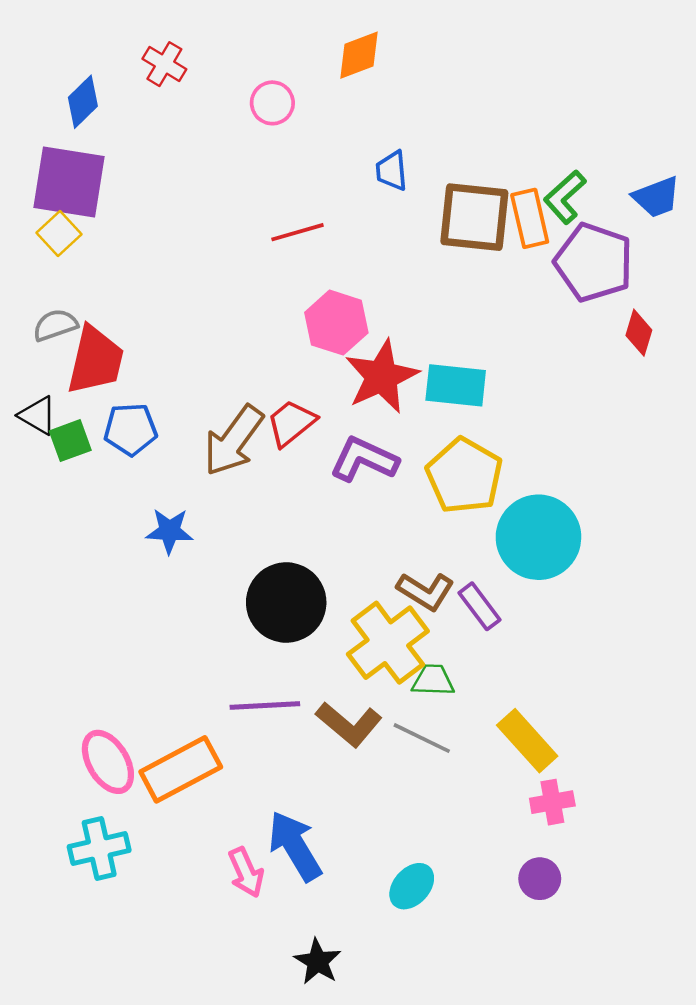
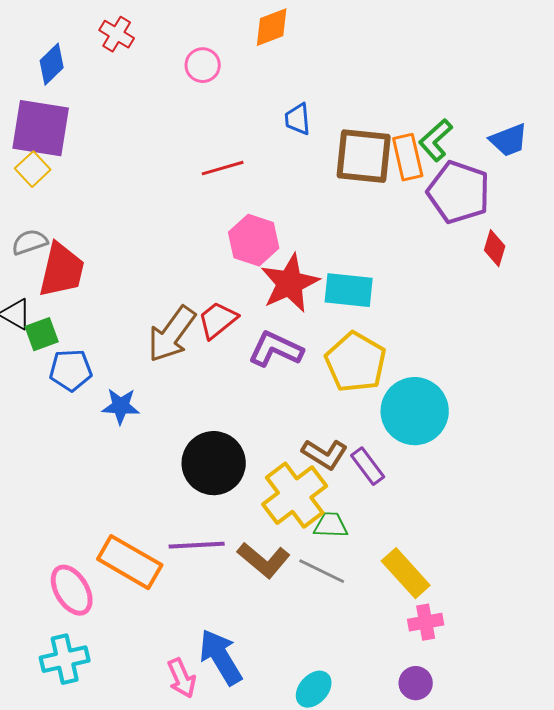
blue pentagon: (131, 429) -> (71, 370), moved
orange rectangle: (181, 769) -> (130, 562), moved, turned 58

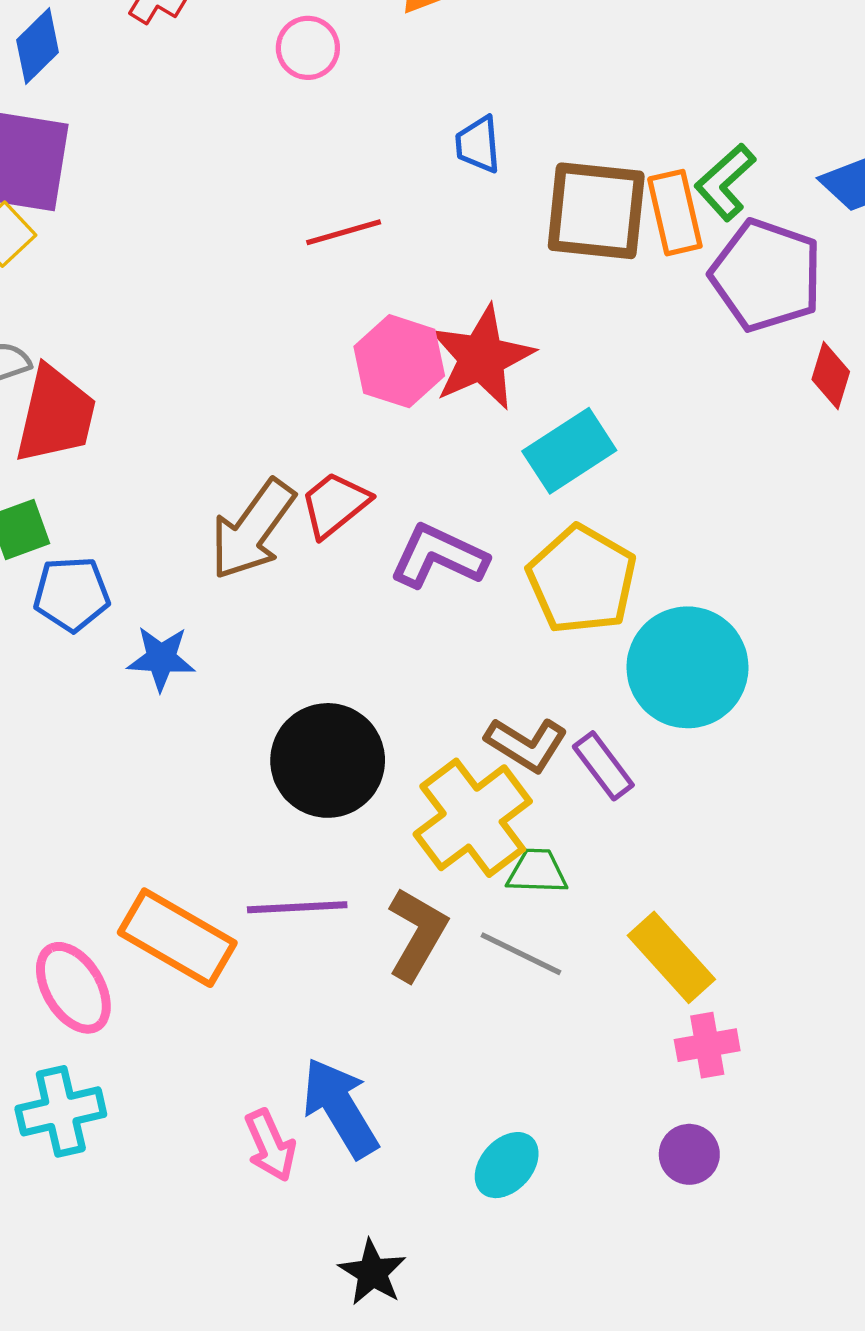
red star: (290, 283) -> (482, 358), moved
cyan rectangle: (349, 290) -> (569, 451), turned -39
brown L-shape: (264, 560) -> (417, 934), turned -100

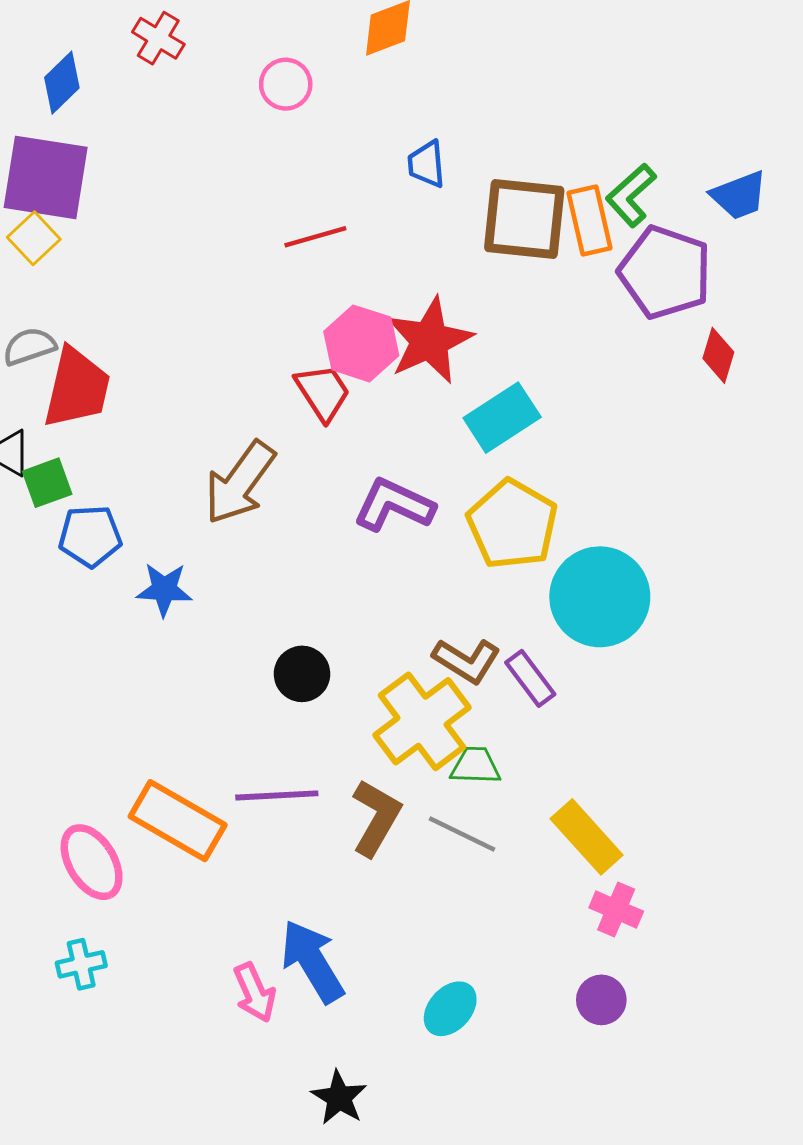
red trapezoid: (335, 504) -> (323, 392), moved, turned 96
black circle: (328, 760) -> (302, 674), size x0.6
pink cross: (707, 1045) -> (616, 909), turned 33
cyan cross: (61, 1111) -> (81, 964), size x0.7

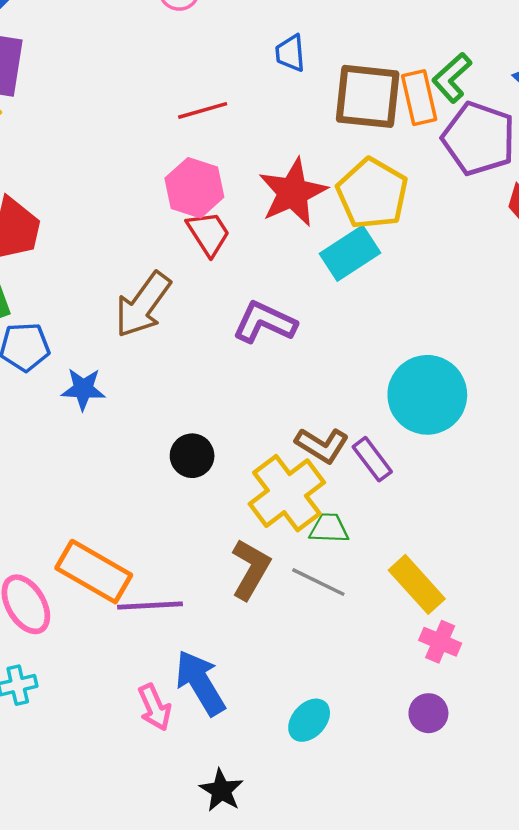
pink hexagon: (361, 343) -> (194, 188), moved
yellow pentagon: (512, 524) -> (372, 194), moved
purple line: (277, 795) -> (150, 606), moved

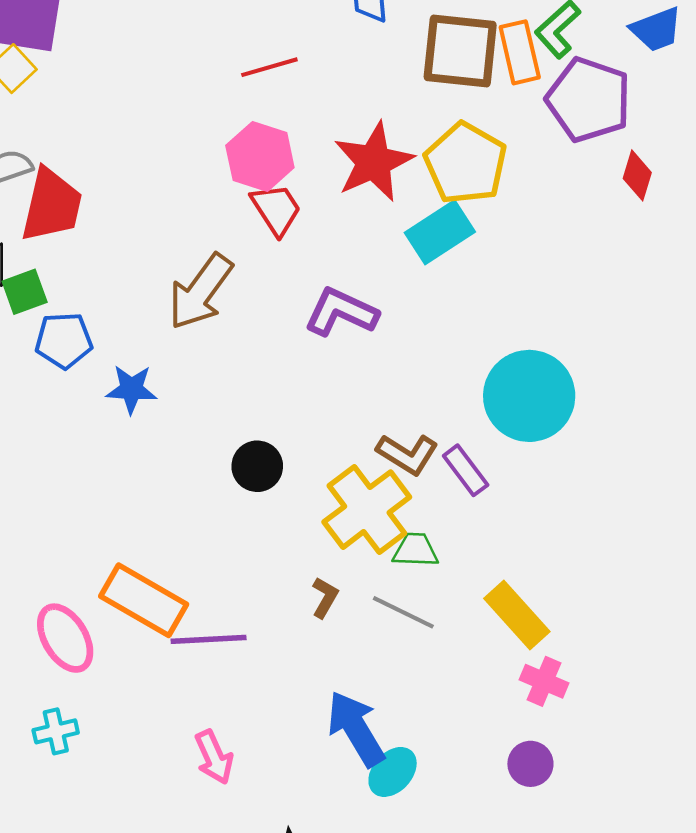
brown L-shape: (251, 569) -> (325, 597), size x0.6
blue arrow: (200, 683) -> (356, 729), moved

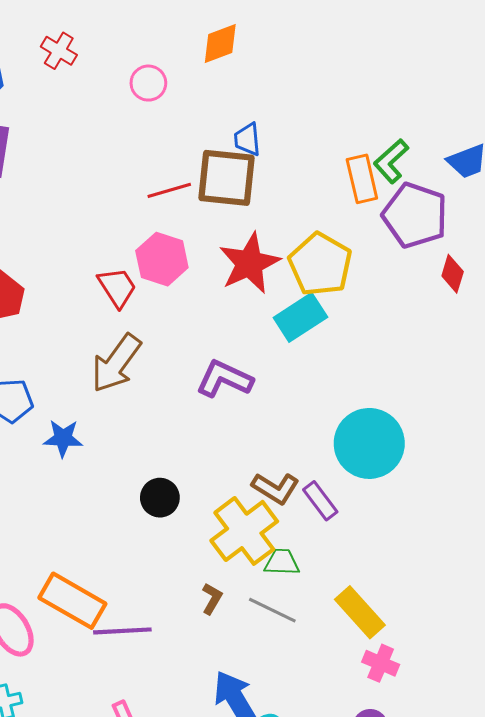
brown square: (460, 51) -> (227, 178), moved
red trapezoid: (276, 209) -> (117, 287), moved

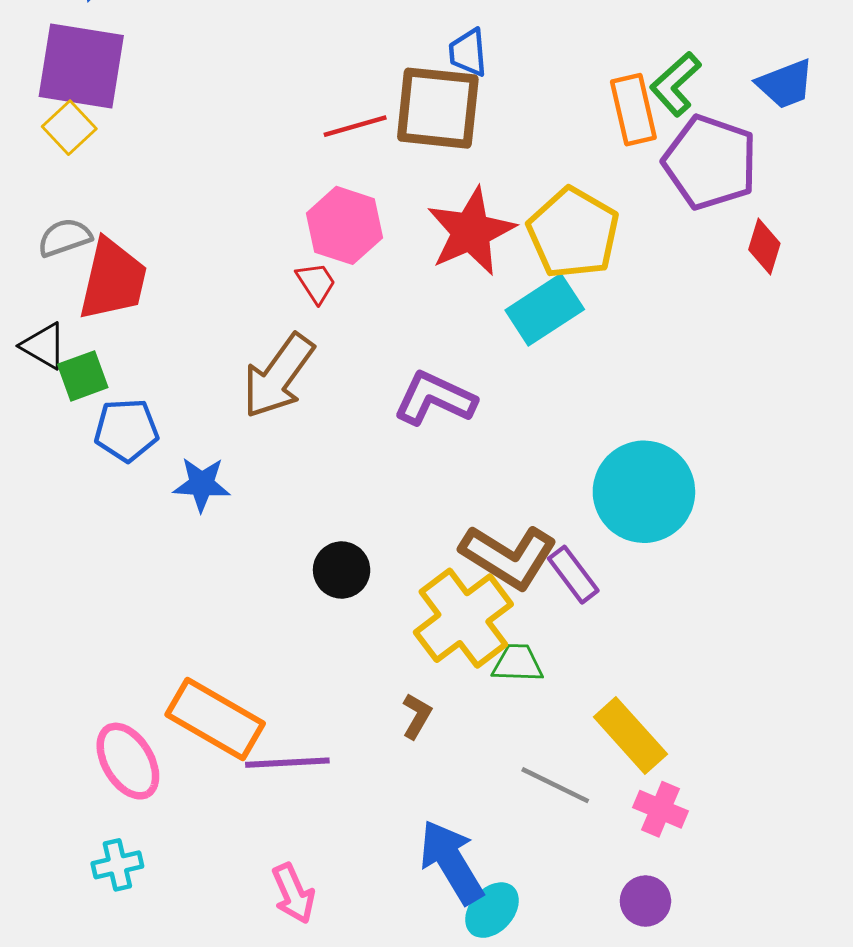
red trapezoid: (117, 287) -> (316, 283), moved, size x0.7
brown L-shape: (275, 488) -> (509, 556), size x1.4
gray line: (272, 610) -> (555, 785), moved

